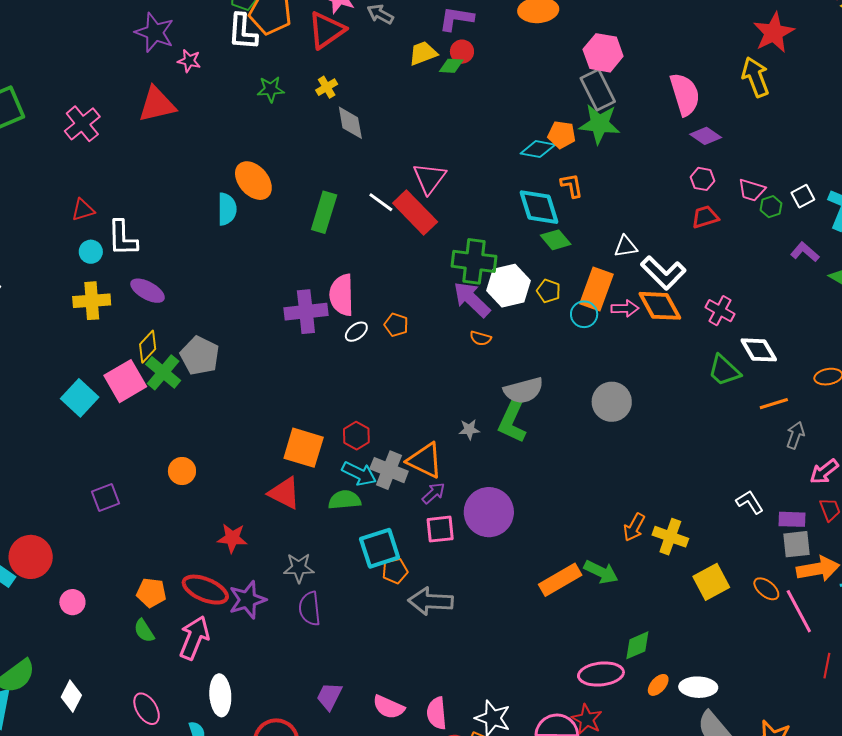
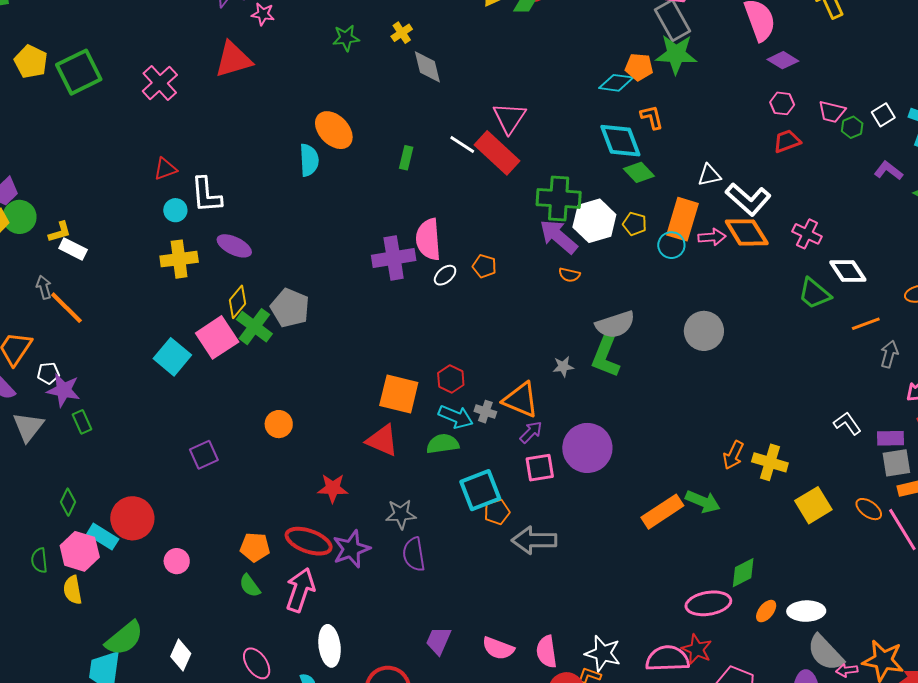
green rectangle: (324, 212) -> (406, 158), size x0.6
gray cross: (389, 470) -> (485, 412), size x0.6

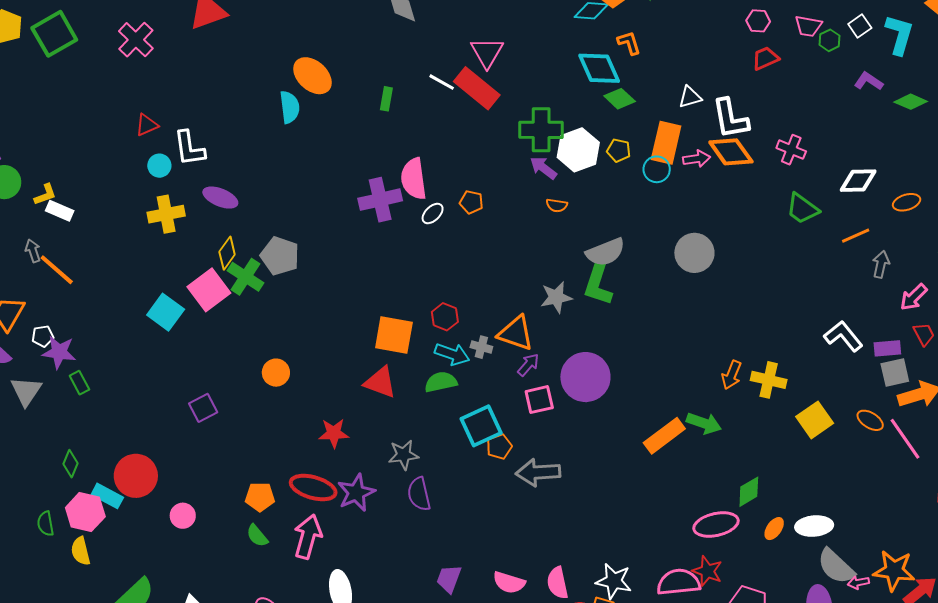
white L-shape: (748, 199) -> (730, 119), turned 42
purple arrow: (558, 237) -> (543, 168), size x0.7
white diamond: (848, 271) -> (858, 181), moved, turned -54
gray star: (563, 367) -> (556, 297), size x1.5
white L-shape: (847, 423) -> (843, 336), size x1.4

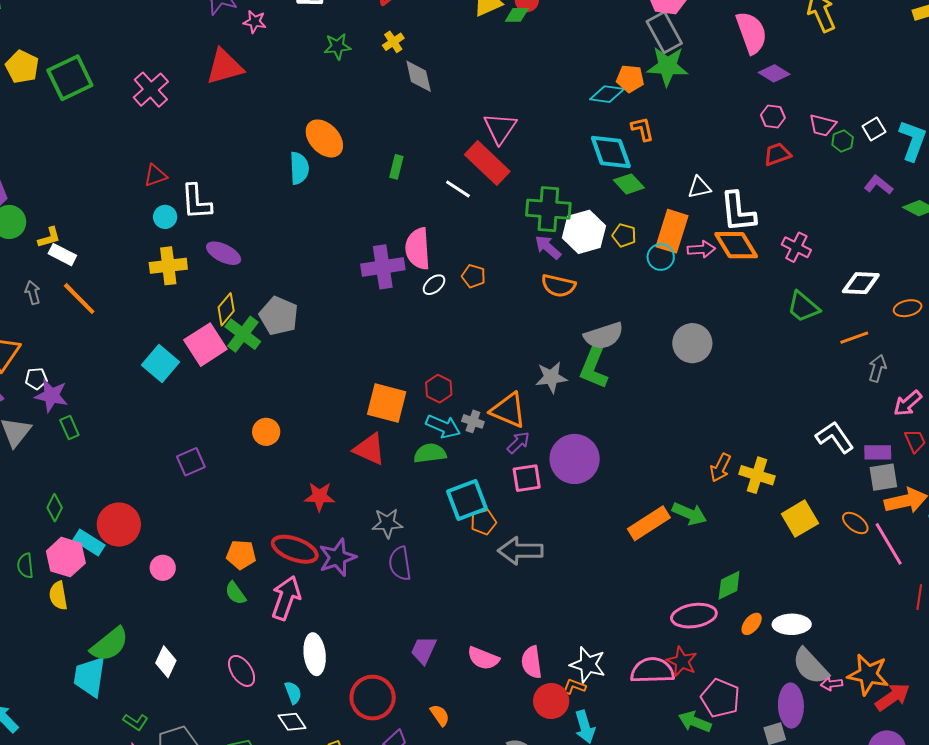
white line: (442, 82) -> (458, 189), moved
orange semicircle: (557, 205) -> (558, 286), size x1.6
orange line: (57, 270) -> (79, 299), moved

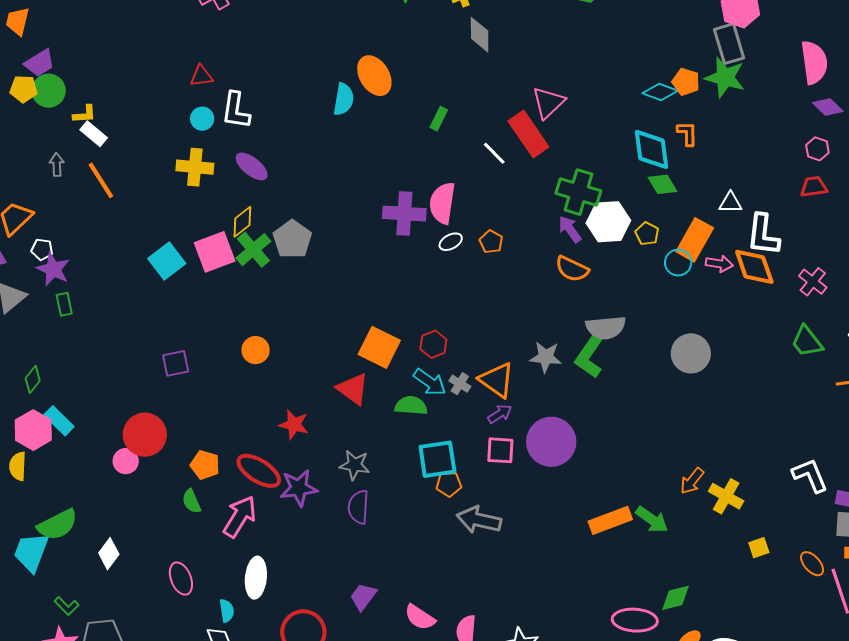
yellow square: (800, 519) -> (759, 548), size x0.6
red circle: (119, 525) -> (145, 435), moved

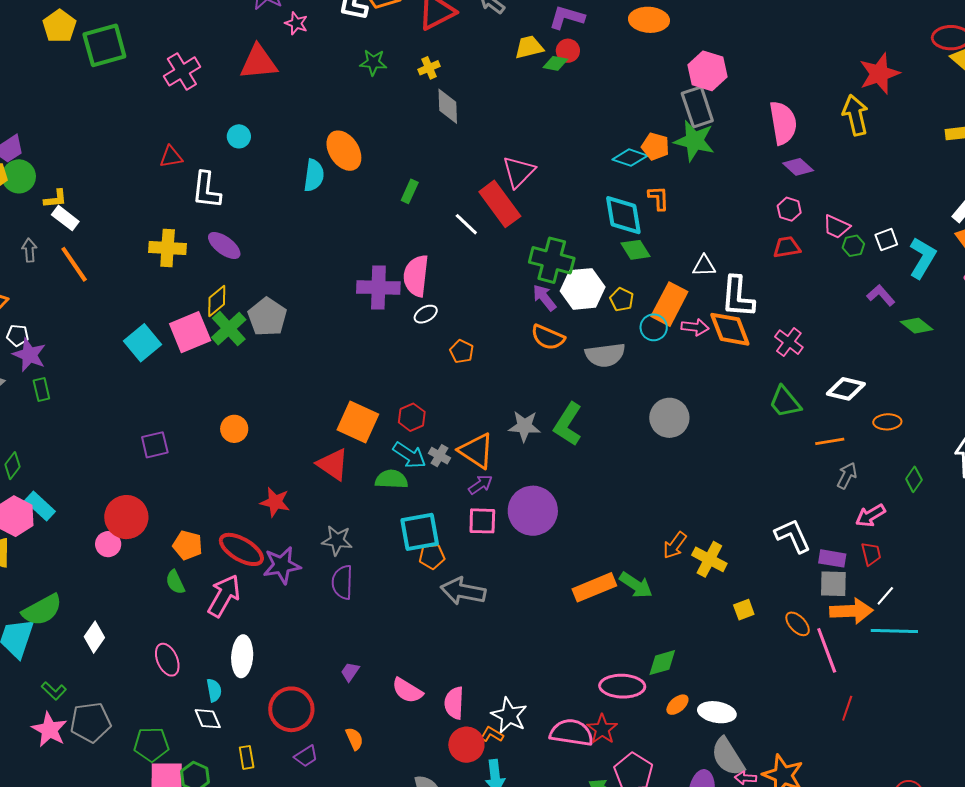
cyan circle: (202, 119) -> (239, 136), moved
orange pentagon: (491, 242) -> (462, 351), moved
gray semicircle: (606, 328) -> (605, 355), moved
purple trapezoid: (363, 597) -> (350, 672), size x0.7

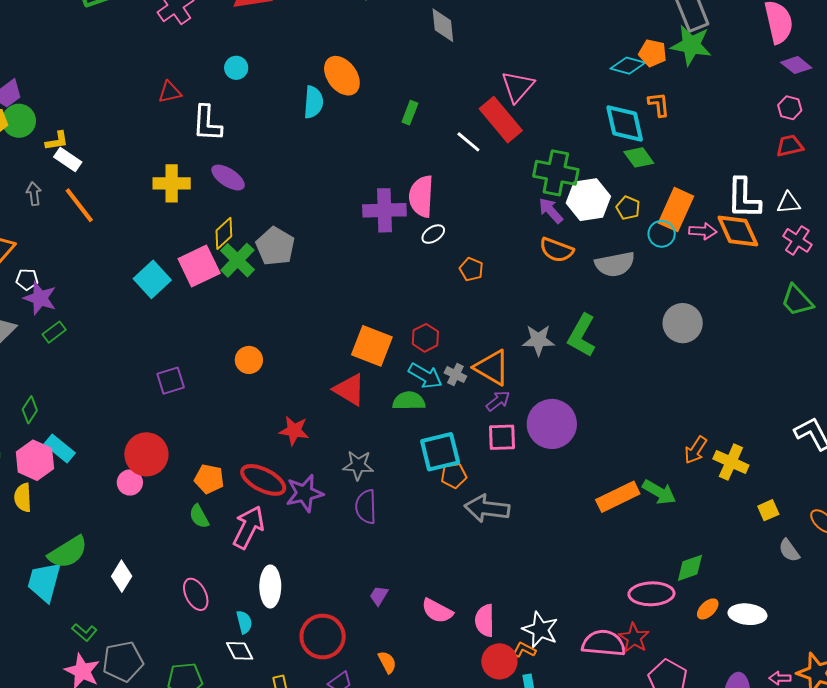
white triangle: (704, 266) -> (789, 203), moved
green rectangle: (41, 389) -> (54, 332), turned 70
gray semicircle: (728, 757) -> (789, 550), moved, size x0.6

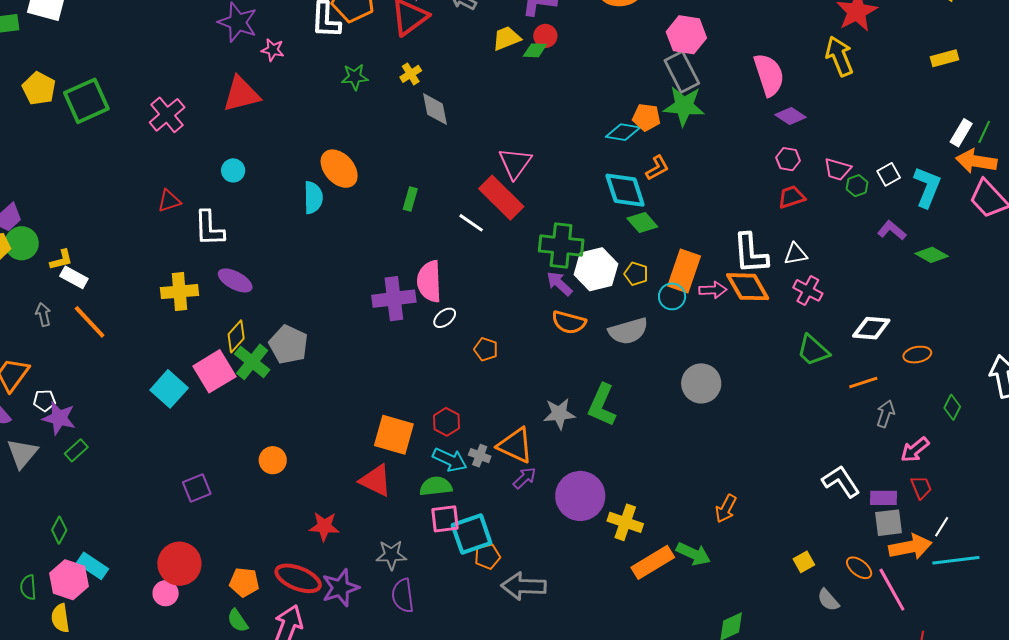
orange L-shape: (659, 104) -> (657, 168), turned 72
pink square: (502, 437) -> (445, 519), moved
yellow cross: (731, 462) -> (625, 522), moved

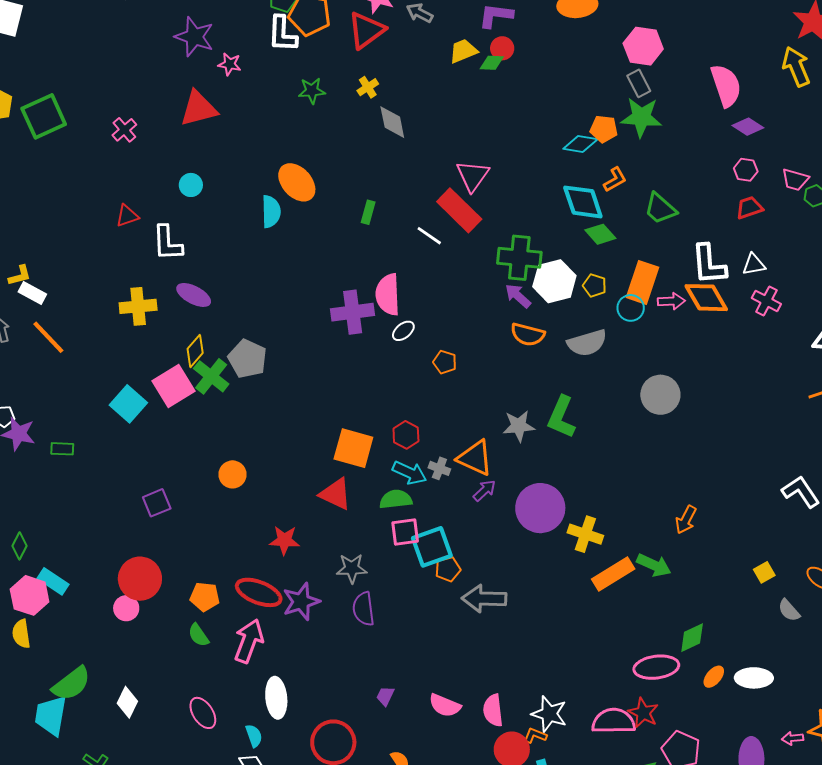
gray rectangle: (682, 72) -> (639, 83), size x0.7
pink cross: (167, 115) -> (124, 130), size x0.7
green trapezoid: (813, 350) -> (660, 209), moved
green rectangle: (76, 450) -> (62, 449), moved, turned 45

